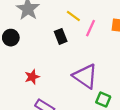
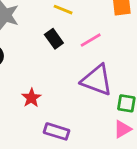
pink line: (91, 28) -> (91, 40), moved, turned 49

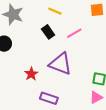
purple triangle: (97, 80) -> (60, 64), moved

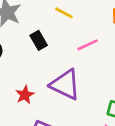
black rectangle: (48, 32) -> (39, 40), moved

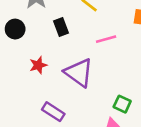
red star: (25, 95) -> (38, 65), moved

